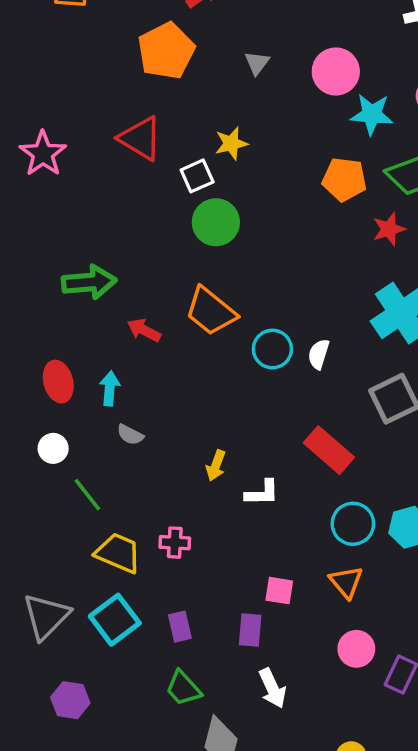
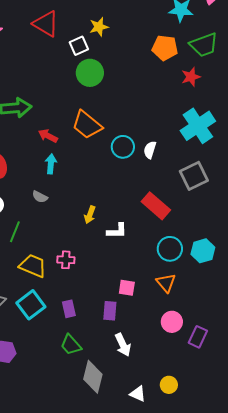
cyan arrow: (110, 388) -> (51, 164), moved
green line: (87, 495) -> (15, 232), turned 60

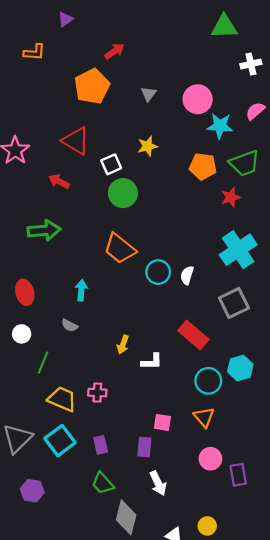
yellow star: (99, 27) -> (147, 146), moved
red arrow: (48, 136) -> (59, 181), moved
cyan hexagon: (203, 251) -> (240, 368), moved
purple rectangle: (198, 337) -> (238, 475), turned -35

